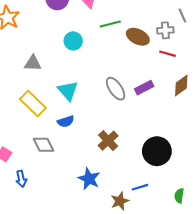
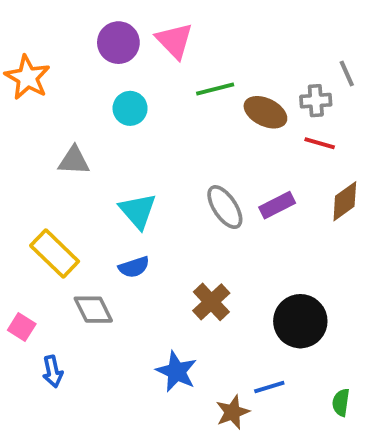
cyan circle: (73, 41) -> (130, 108), moved
yellow rectangle: (33, 103) -> (55, 253), moved

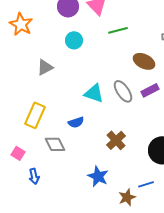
brown ellipse: (265, 112) -> (144, 61), moved
gray triangle: (74, 161) -> (45, 67), turned -30
cyan triangle: (138, 211) -> (94, 93), moved, turned -30
yellow rectangle: (55, 253) -> (35, 115), turned 70

